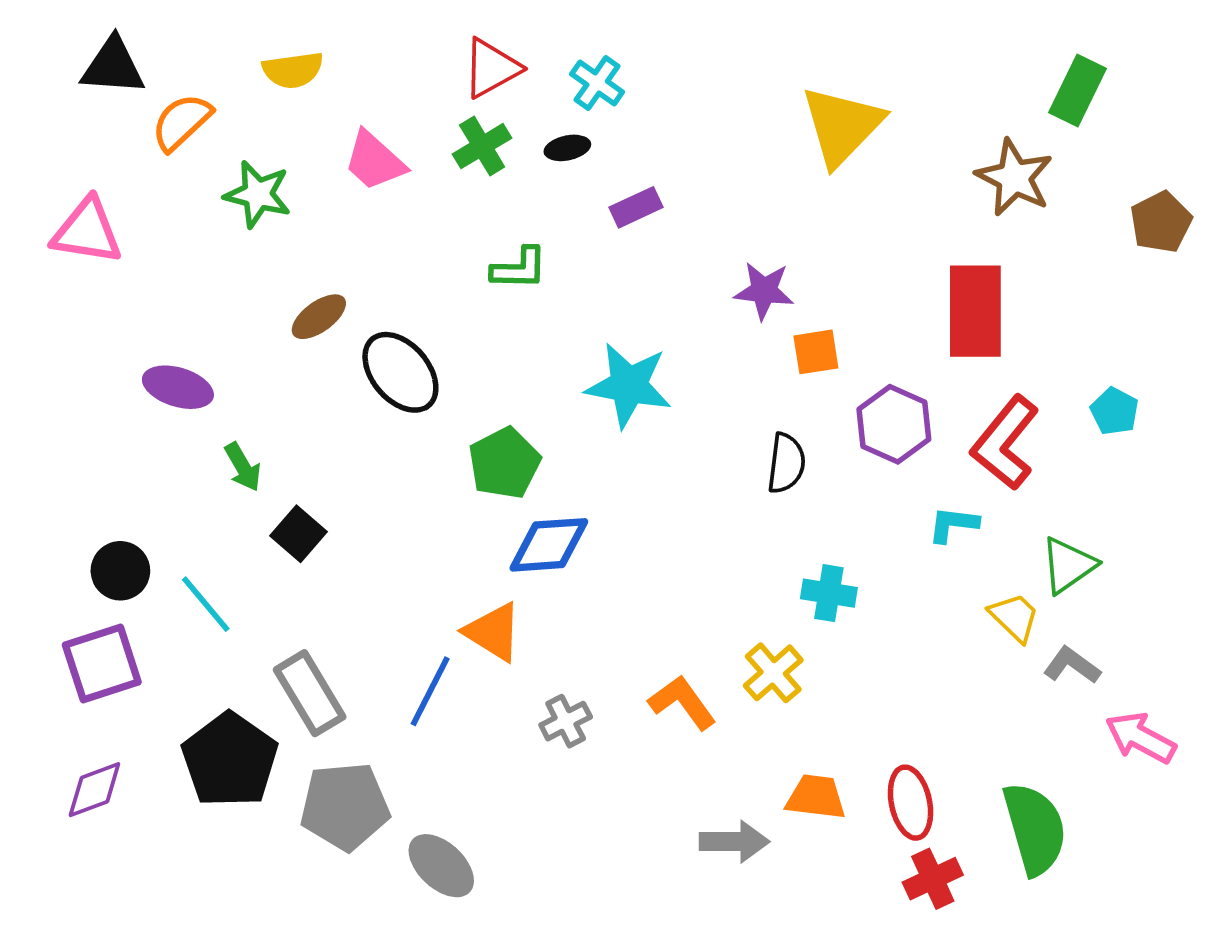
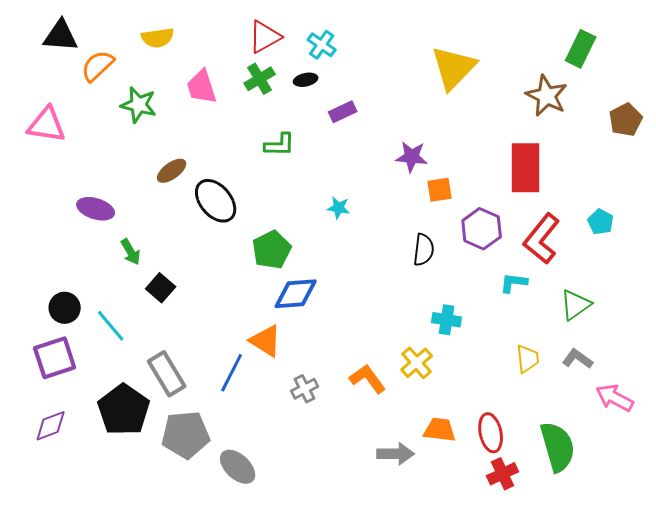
pink trapezoid: (374, 161) -> (202, 87), turned 30
cyan star: (629, 385) -> (339, 208), size x0.5
yellow trapezoid: (1014, 617) -> (528, 359), moved, turned 40

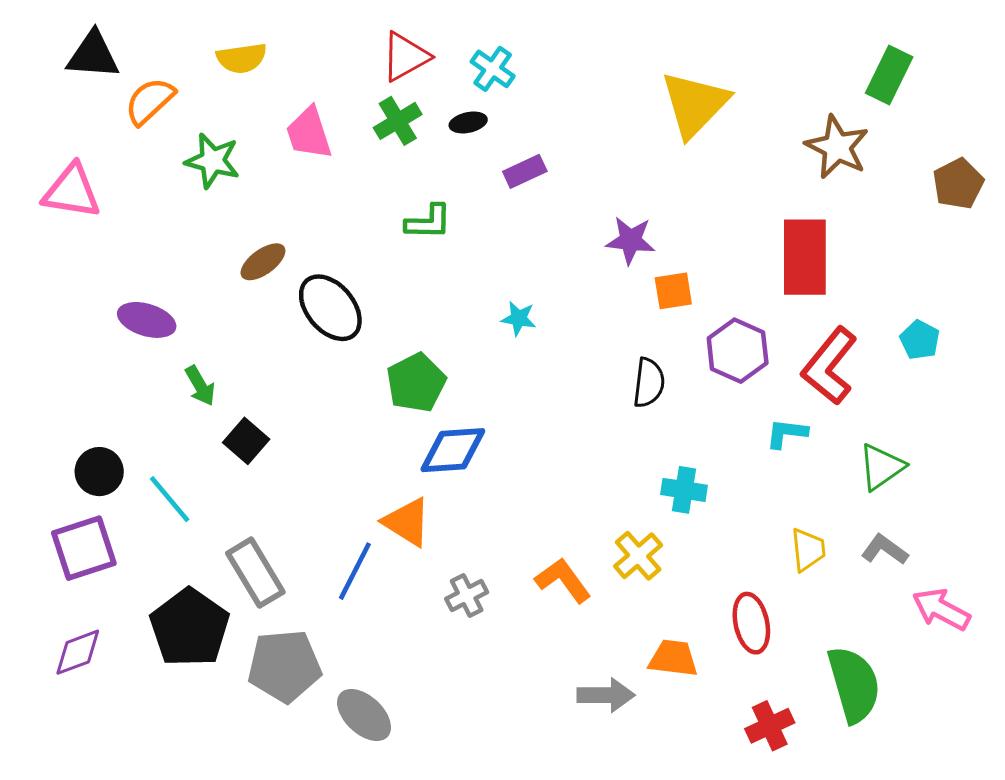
red ellipse: (491, 433) -> (751, 623), moved

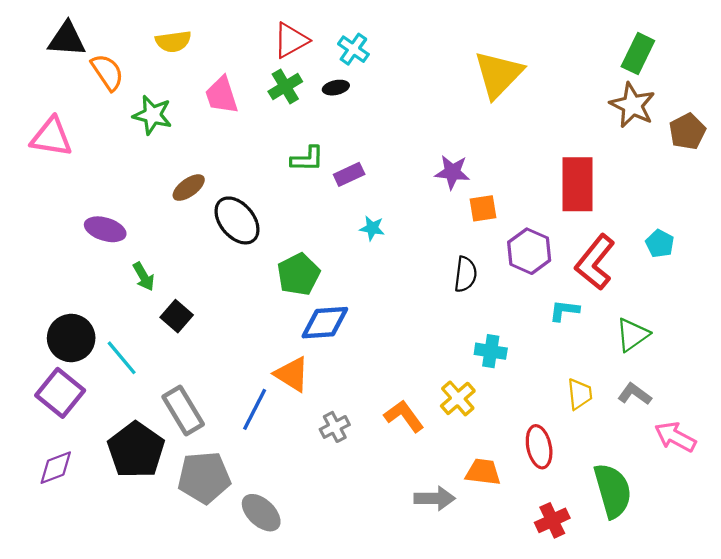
orange semicircle: (150, 101) -> (107, 72), turned 99
brown star: (837, 147) -> (632, 105), moved
purple rectangle: (525, 171) -> (349, 174), moved
black circle: (99, 472) -> (71, 338), size x1.4
purple square: (84, 548) -> (60, 393), turned -33

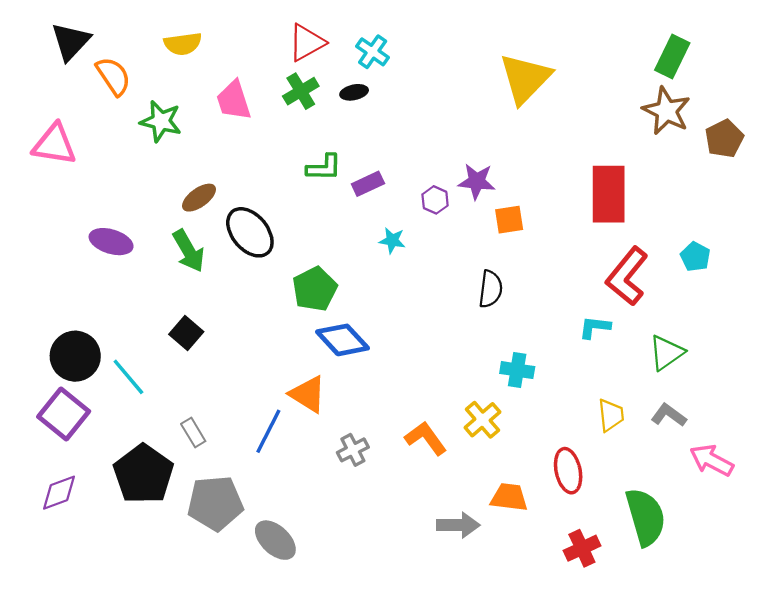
black triangle: (67, 39) -> (71, 41), turned -51
purple hexagon: (529, 251) -> (435, 200), moved, size x0.6
green arrow: (144, 276) -> (189, 251), moved, size x1.4
blue diamond: (325, 323) -> (342, 340), turned 51
gray rectangle: (183, 410) -> (193, 432), size x0.6

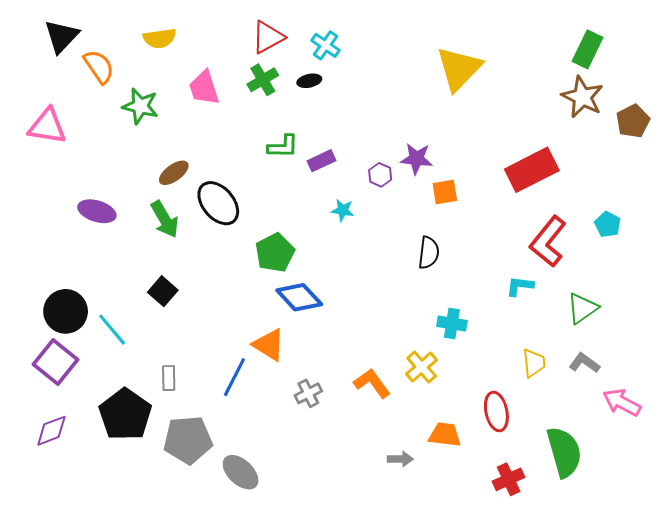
red rectangle: (609, 194) -> (532, 170), turned 63
gray rectangle: (193, 432) -> (169, 378), turned 30
gray arrow: (458, 525) -> (400, 459), size x0.7

